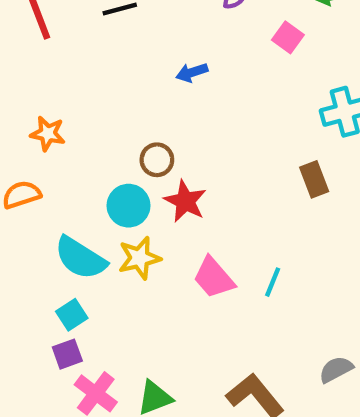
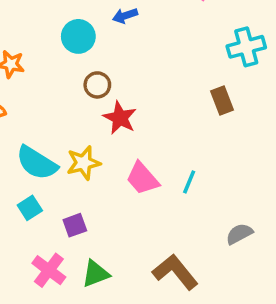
cyan circle: (129, 206) -> (78, 36), moved
purple square: (67, 354) -> (75, 225), moved
gray semicircle: (336, 369) -> (239, 234), moved

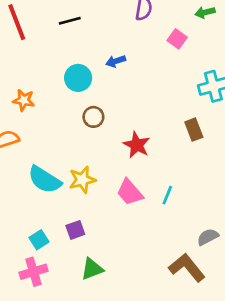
red star: (120, 118) -> (137, 145), moved
cyan square: (30, 208) -> (39, 240), moved
pink cross: (49, 270) -> (33, 272), moved, turned 36
brown L-shape: (175, 272) -> (187, 268), moved

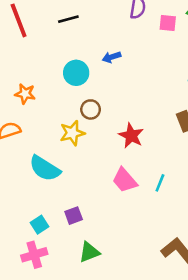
pink square: (177, 39) -> (168, 23), moved, turned -30
yellow star: (82, 180) -> (72, 133), moved

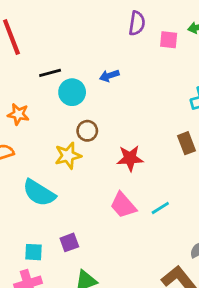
black line: (68, 19) -> (50, 73), moved
red star: (131, 136) -> (130, 158), turned -30
cyan line: (160, 183) -> (160, 208), turned 36
cyan square: (40, 225) -> (33, 252), turned 36

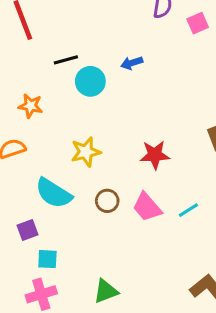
pink square: (169, 40) -> (198, 23), turned -30
brown circle: (87, 131) -> (107, 201), moved
purple square: (69, 242) -> (28, 230), moved

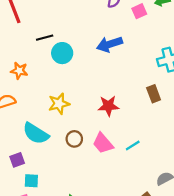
blue arrow: (132, 63) -> (110, 44), moved, size x1.6

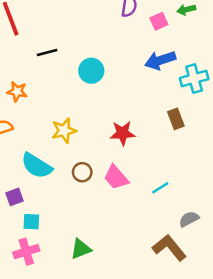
blue arrow: (110, 44) -> (160, 60), moved
cyan circle: (62, 53) -> (91, 71), moved
cyan line: (133, 146) -> (160, 188), moved

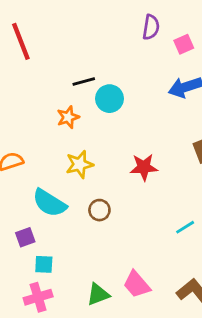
black line: (47, 52) -> (84, 81), moved
orange star: (17, 92) -> (68, 117), moved, turned -30
pink trapezoid: (116, 177) -> (137, 284), moved

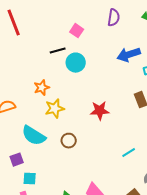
purple semicircle: (151, 27) -> (114, 18), moved
pink square: (184, 44) -> (77, 31), moved, turned -32
orange star: (68, 117) -> (42, 88), moved

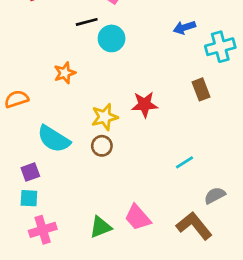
blue arrow: (129, 55) -> (184, 27), size x0.7
yellow star: (55, 109) -> (105, 117), moved
cyan square: (30, 179) -> (29, 198), moved

